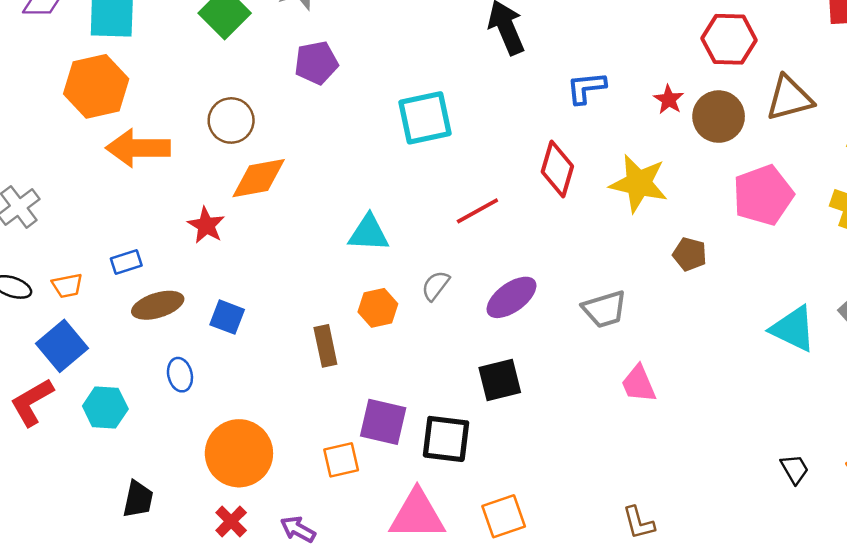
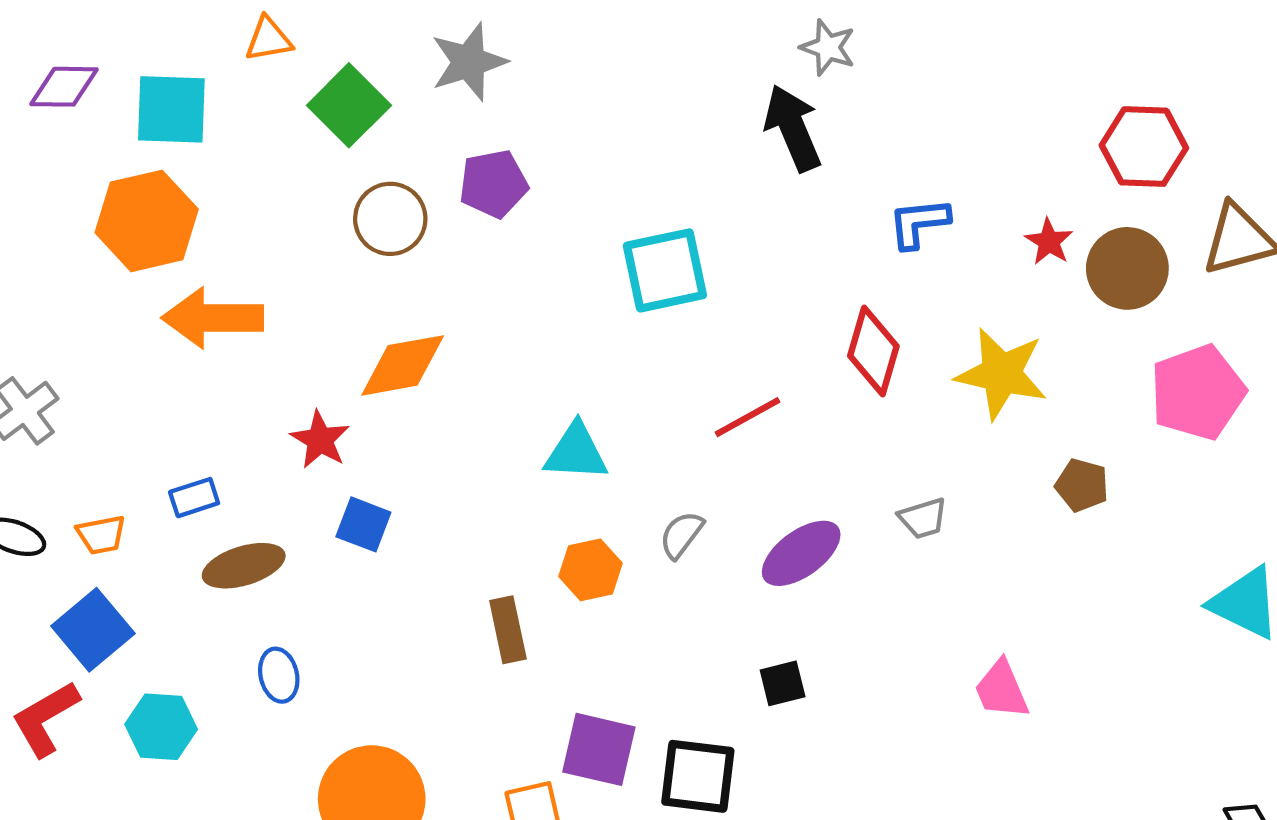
brown circle: (231, 120) -> (390, 219), moved
gray trapezoid: (605, 309) -> (923, 518), moved, size x0.7
blue square: (227, 317) -> (363, 524), moved
black square: (500, 380) -> (783, 683), size x0.7

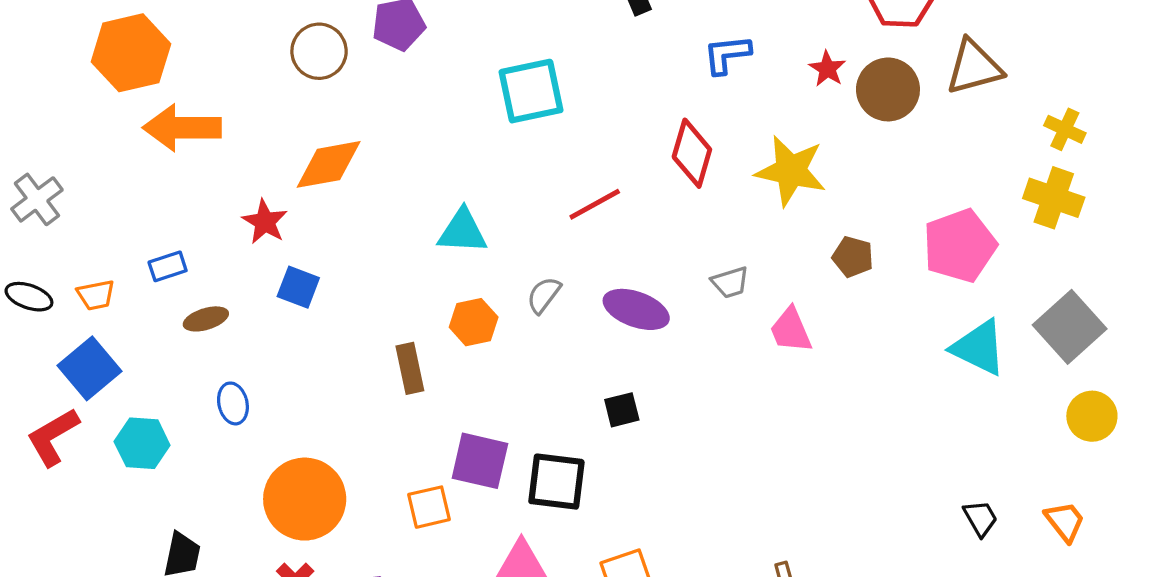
pink pentagon: (1198, 392) -> (960, 246), moved
purple ellipse: (801, 553) -> (636, 309), turned 56
brown ellipse: (244, 566) -> (206, 319), size x0.7
pink trapezoid: (1001, 690) -> (791, 330), moved

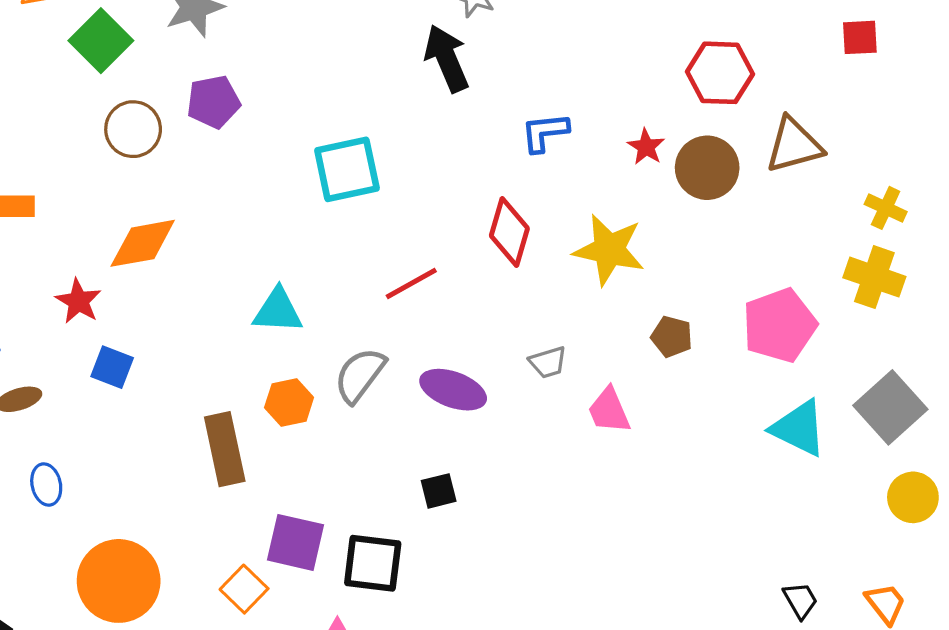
gray semicircle: (544, 295) -> (360, 375), size x1.5
brown rectangle: (410, 368) -> (225, 449), size x1.4
orange square: (429, 507) -> (244, 589), turned -33

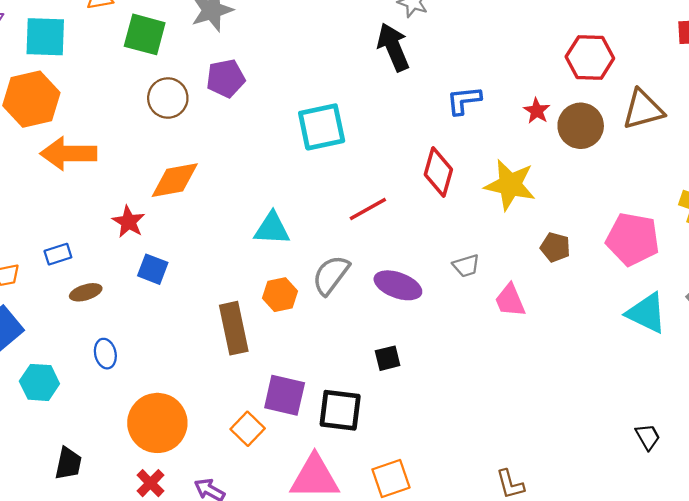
green square: (101, 41) -> (145, 34), turned -30
pink pentagon: (779, 325) -> (633, 239), turned 30

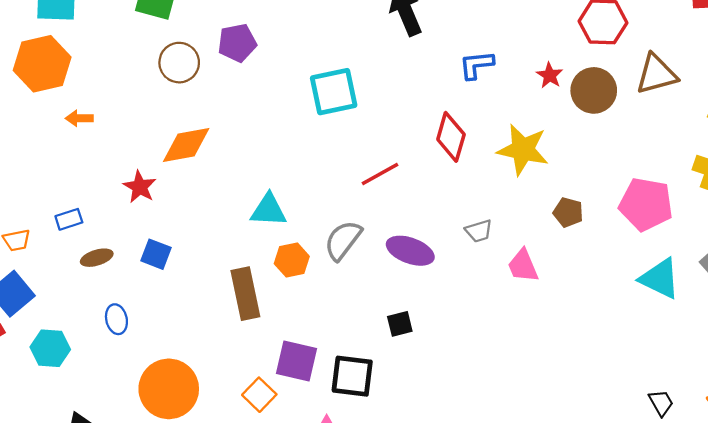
orange arrow: (68, 154) -> (79, 118), size x0.5
cyan triangle: (272, 229) -> (269, 210), moved
blue square: (153, 269) -> (156, 254), moved

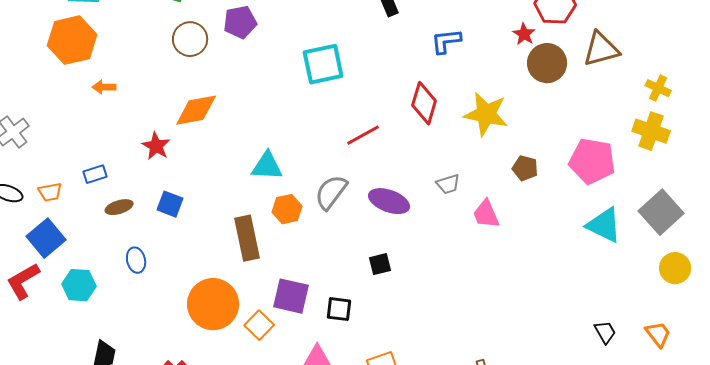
red star: (550, 75) -> (524, 34), moved
black square: (352, 376) -> (339, 309), size x0.7
orange circle: (169, 389) -> (213, 304), moved

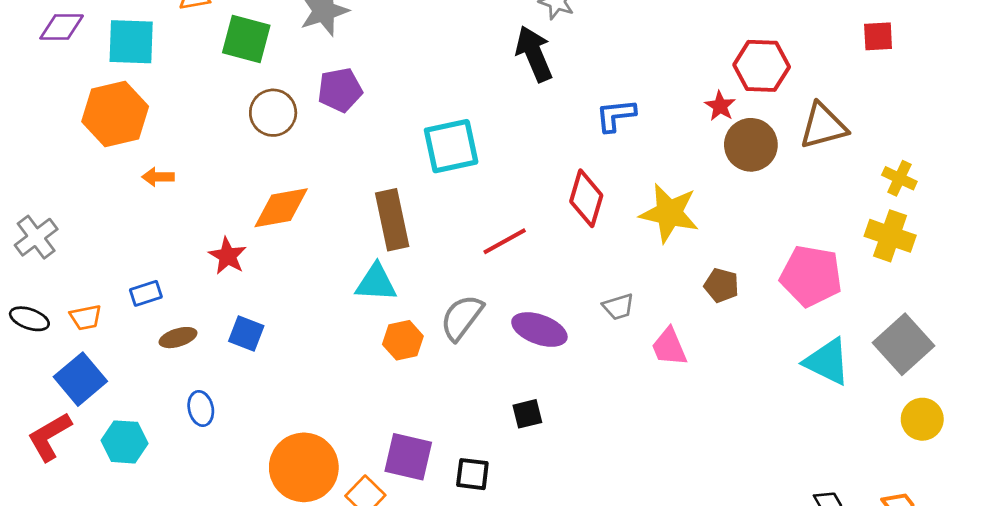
brown rectangle: (247, 238) -> (392, 220), moved

